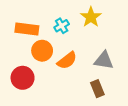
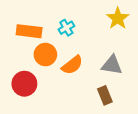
yellow star: (91, 17) -> (118, 18), moved

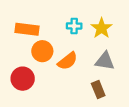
yellow star: (118, 18) -> (102, 28), moved
cyan cross: (66, 28) -> (74, 26), moved, turned 32

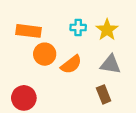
red circle: (23, 79) -> (24, 98), moved

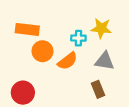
cyan cross: (78, 27) -> (78, 38), moved
yellow star: (107, 30) -> (101, 28), turned -30

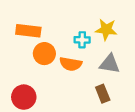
orange semicircle: (68, 61) -> (71, 64), turned 48

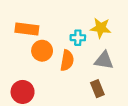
orange semicircle: (71, 64) -> (67, 60), turned -90

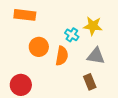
orange rectangle: (27, 29) -> (25, 15), moved
cyan cross: (78, 38) -> (72, 35), turned 32

